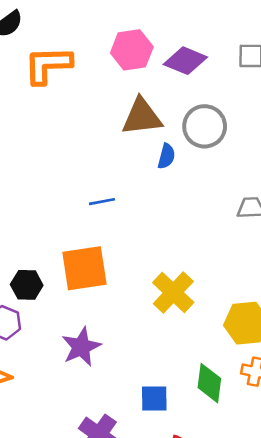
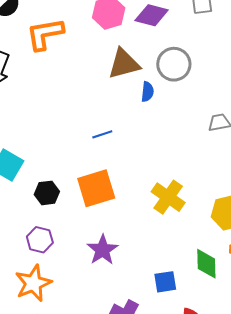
black hexagon: (27, 285) -> (47, 193), moved

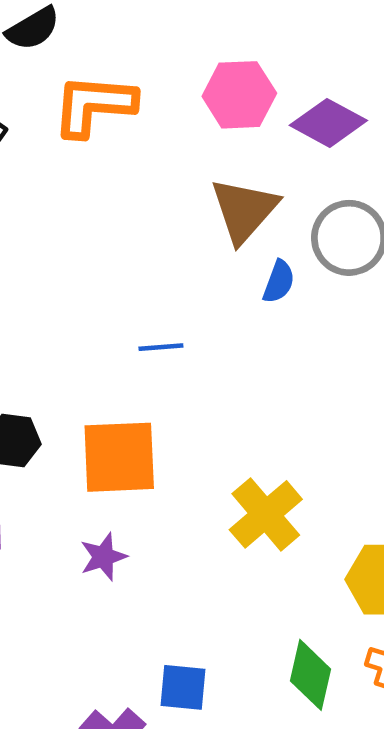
brown triangle: (124, 64) -> (244, 210), turned -48
purple star: (103, 250) -> (103, 557), moved, size x0.7
blue square: (165, 282) -> (183, 687), moved

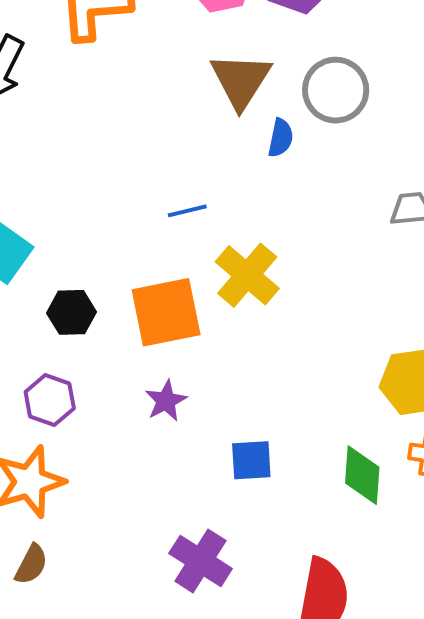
yellow cross: (266, 514) -> (247, 275), moved
blue square: (183, 687) -> (251, 460), moved

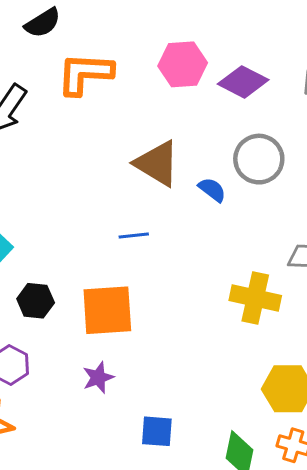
brown triangle: (241, 80) -> (157, 163), moved, turned -39
blue semicircle: (281, 138) -> (212, 190), turned -72
yellow cross: (247, 275) -> (255, 298), moved, turned -36

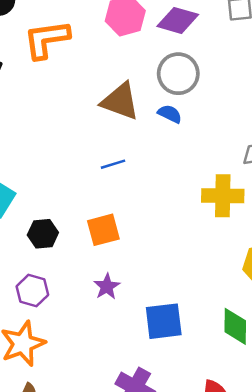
gray circle: (259, 159) -> (178, 74), moved
orange square: (107, 310) -> (103, 230), size x0.7
blue square: (157, 431) -> (164, 321), size x1.4

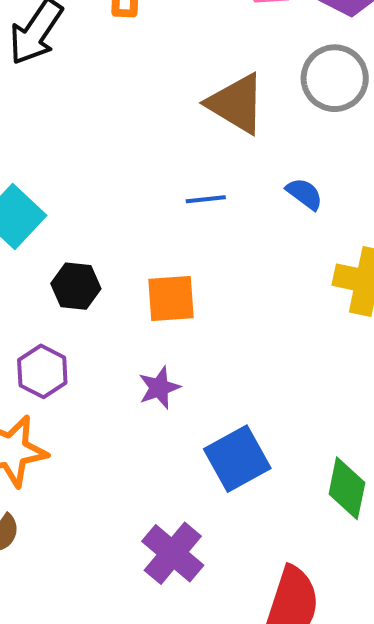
blue semicircle: (170, 114) -> (305, 194), moved
blue square: (164, 321) -> (237, 459), turned -33

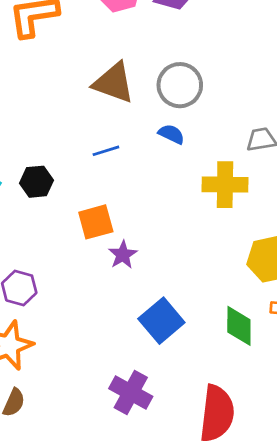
gray circle: (335, 78) -> (180, 85), moved
black hexagon: (76, 286) -> (37, 182), moved
purple star: (159, 388) -> (123, 255), moved

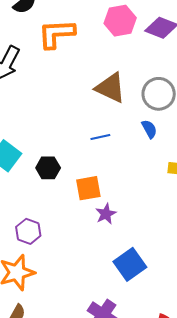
blue semicircle: (171, 134) -> (149, 129), turned 30
black hexagon: (37, 182) -> (48, 168), moved

